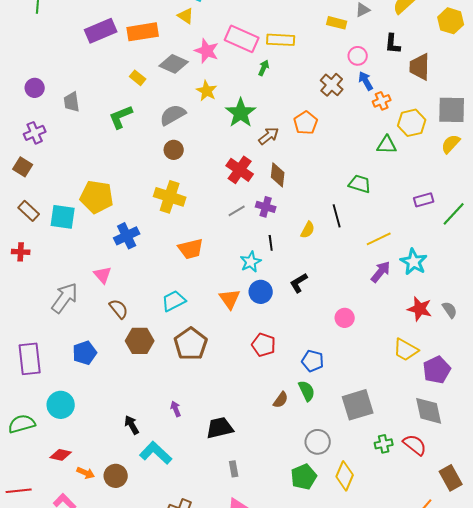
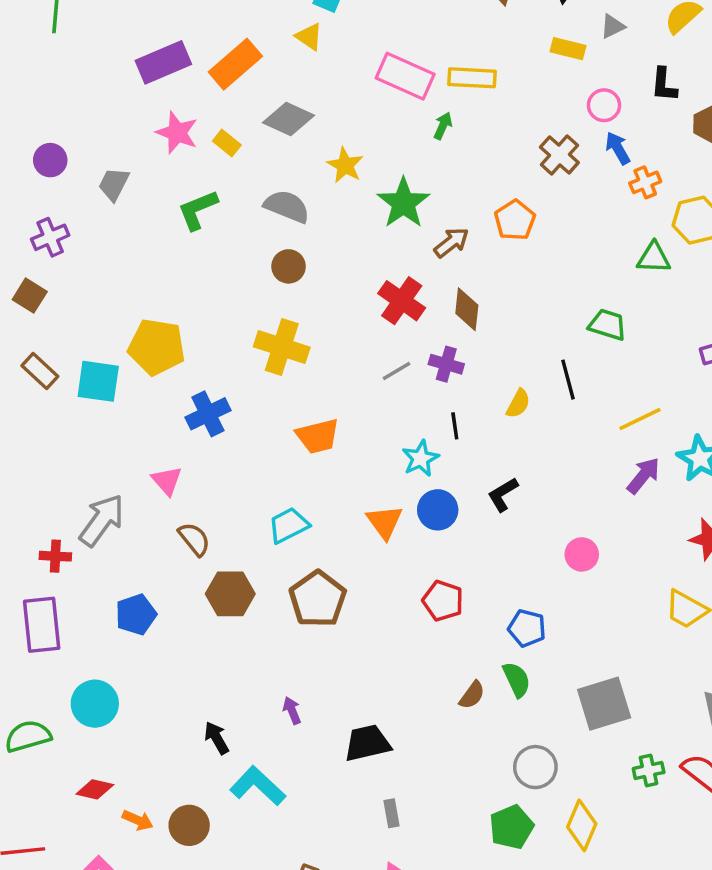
orange rectangle: (143, 32) -> (235, 64), turned -32
pink star: (207, 51) -> (177, 133), moved
gray trapezoid: (72, 102) -> (114, 184), turned 35
gray semicircle: (173, 115) -> (287, 206), turned 52
red cross: (21, 252) -> (55, 556), moved

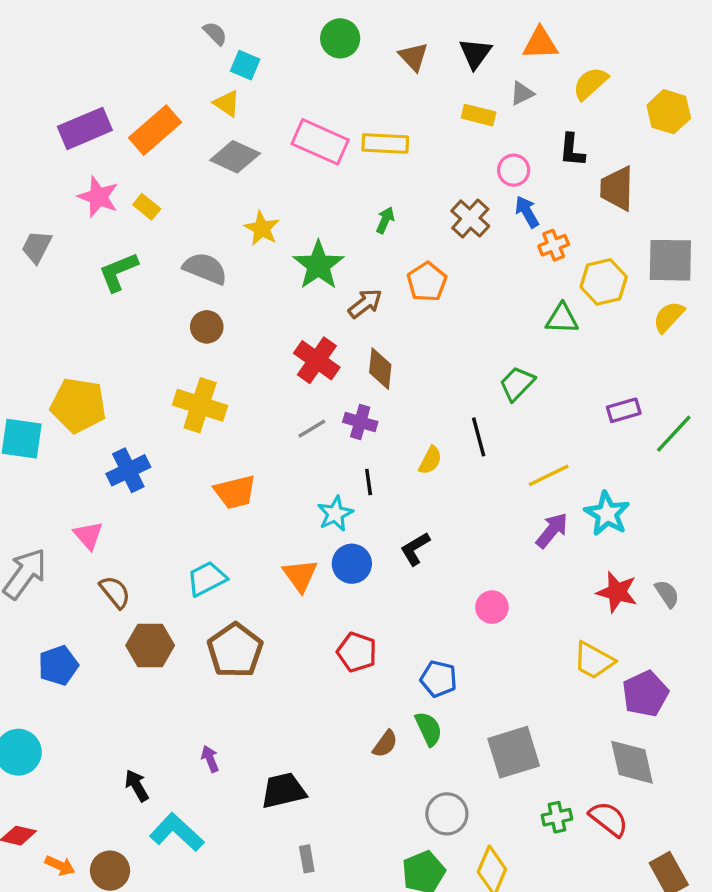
gray diamond: (289, 119) -> (235, 157), moved
green arrow: (443, 126) -> (385, 220), moved
green trapezoid: (607, 325) -> (517, 384), turned -63

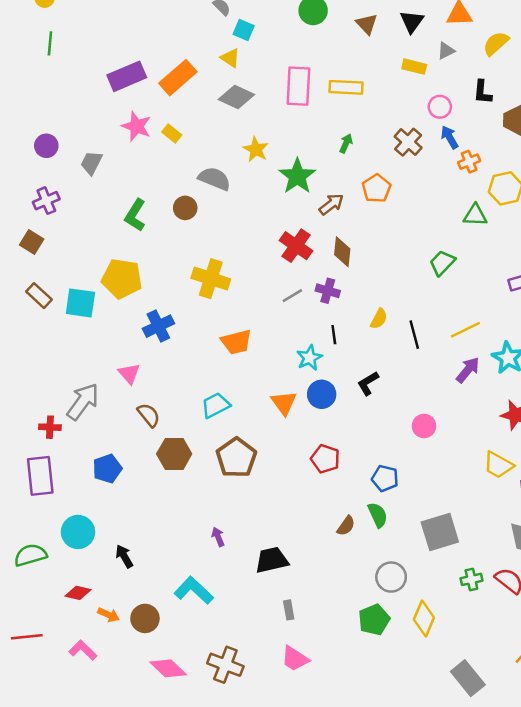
pink rectangle: (320, 142) -> (298, 86), turned 69
green L-shape: (118, 272) -> (135, 215), moved, turned -36
brown circle: (207, 327) -> (185, 208), moved
black line: (479, 437) -> (414, 335), moved
black arrow: (137, 786) -> (124, 556), moved

